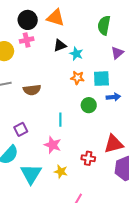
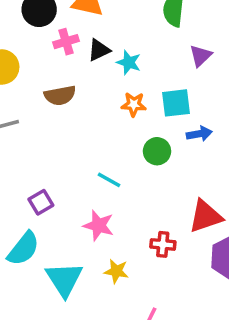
pink cross: (27, 40) -> (66, 42), moved
brown semicircle: (32, 90) -> (60, 95), moved
cyan line: (60, 120) -> (109, 180), turned -56

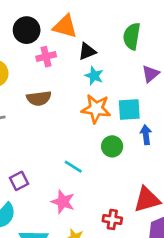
black triangle: (99, 50) -> (87, 51), moved
orange star: (134, 104) -> (96, 109), size x1.5
blue arrow: (199, 134) -> (146, 135), turned -90

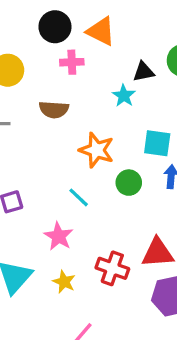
black triangle: (87, 51) -> (144, 72), moved
orange star: (96, 109) -> (97, 150), moved
red cross: (112, 219) -> (112, 268), size x1.4

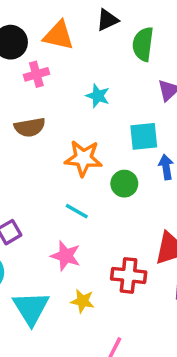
black triangle: (144, 72) -> (107, 20), moved

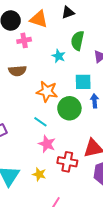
green semicircle: (143, 44) -> (77, 41), moved
green circle: (124, 184) -> (69, 108), size x1.5
pink star: (66, 256) -> (47, 144), moved

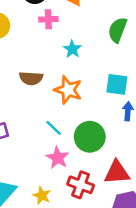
cyan star: (59, 56) -> (72, 49), moved
brown semicircle: (17, 71) -> (31, 78), moved
green circle: (69, 108) -> (90, 137), moved

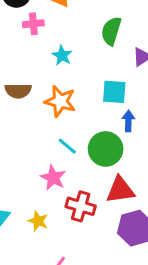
cyan line: (54, 128) -> (67, 146), moved
green circle: (90, 137) -> (106, 149), moved

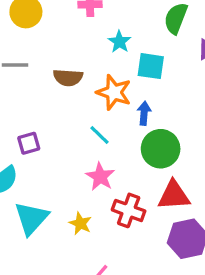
cyan square: (114, 92) -> (151, 66), moved
blue arrow: (128, 121) -> (144, 113), moved
cyan line: (67, 146) -> (100, 135), moved

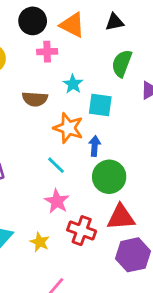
brown semicircle: (68, 78) -> (35, 99), moved

